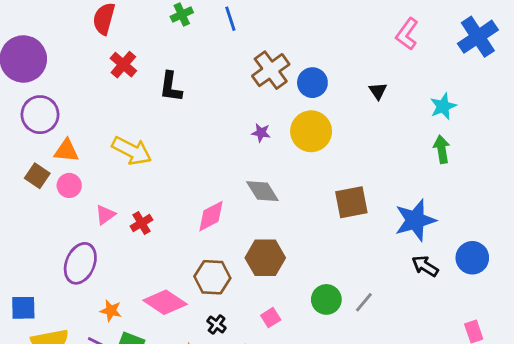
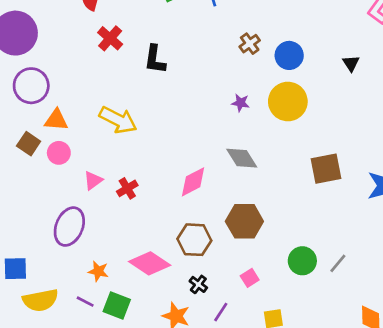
brown cross: (271, 70) -> (250, 44), size x0.6

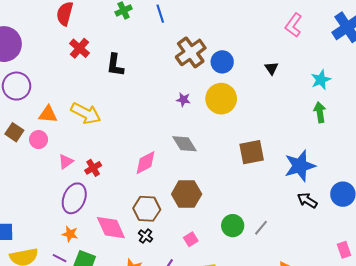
brown cross: (250, 44) -> (191, 52), size x1.8
orange triangle: (56, 120) -> (48, 114), moved
purple ellipse: (69, 227) -> (74, 198), moved
pink diamond: (150, 263) -> (111, 228), turned 32
black cross: (198, 284) -> (146, 236), moved

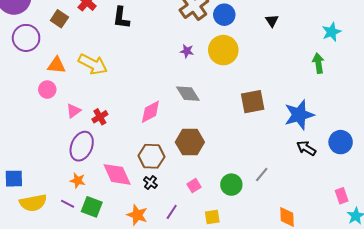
cyan star: (321, 80) -> (331, 32), moved
brown square: (14, 132) -> (59, 19), moved
green circle: (233, 226) -> (231, 185), moved

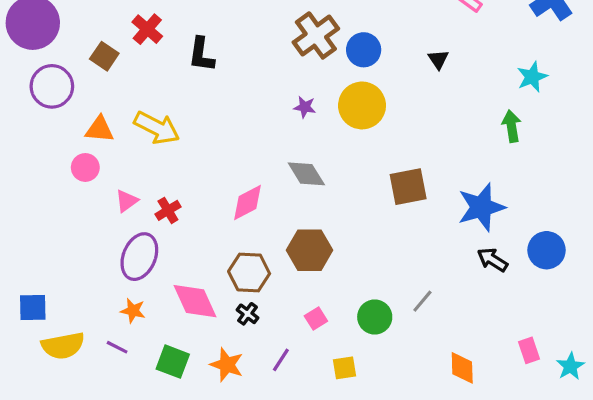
pink rectangle: (342, 196) -> (529, 350), moved
green square: (92, 207) -> (173, 362), moved

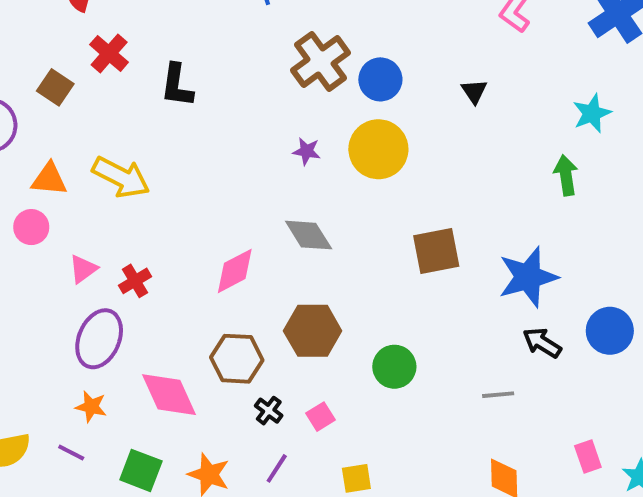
gray line: (422, 301) -> (498, 395), moved, turned 45
black cross: (247, 314) -> (269, 411), moved
green circle: (375, 317) -> (394, 367), moved

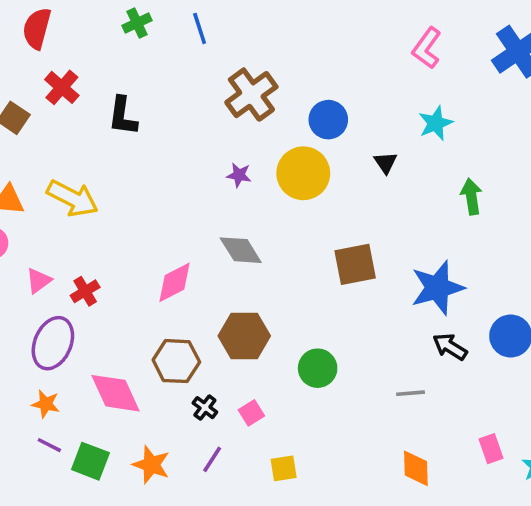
blue circle: (380, 79) -> (328, 120), moved
black triangle: (474, 91) -> (386, 163), moved
cyan star: (592, 113) -> (436, 123), moved
purple line: (71, 452) -> (49, 445), moved

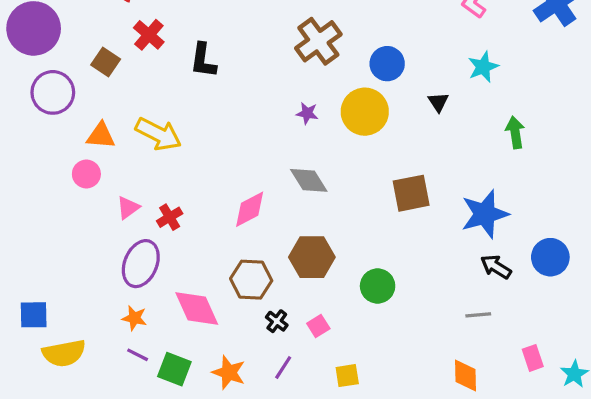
gray line: (411, 393) -> (478, 315), moved

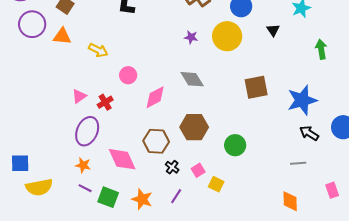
yellow arrow: (158, 134) -> (98, 50), size x0.7
orange triangle: (101, 136) -> (62, 36), moved
pink circle: (86, 174) -> (128, 75), moved
yellow square: (347, 376) -> (216, 184), moved, turned 35

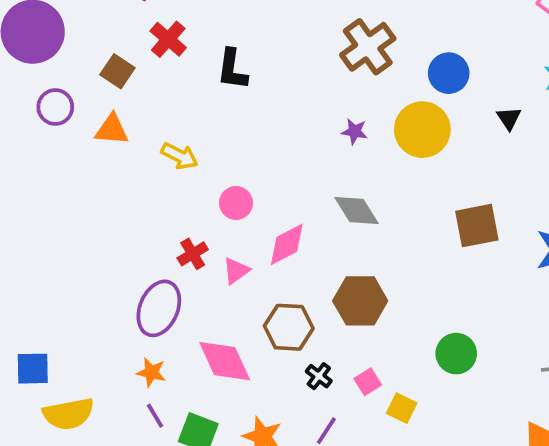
purple circle: (32, 24) -> (55, 107), size x0.7
pink triangle: (79, 96) -> (236, 271), moved
green circle: (235, 145) -> (456, 354), moved
purple line: (85, 188) -> (155, 416), turned 32

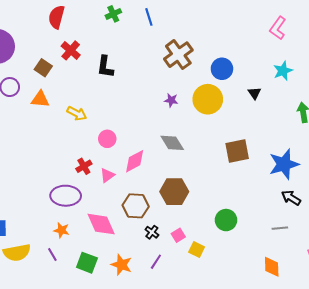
purple ellipse: (159, 308) -> (66, 196), turned 68
purple line: (155, 416) -> (52, 255), moved

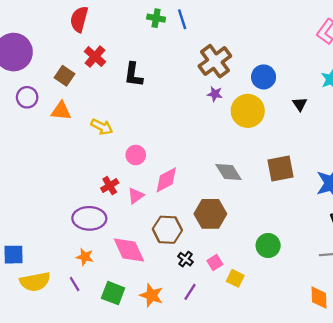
green cross: (113, 14) -> (156, 18), moved, turned 35
purple star: (171, 100) -> (215, 94), moved
gray diamond: (172, 143) -> (228, 172), moved

